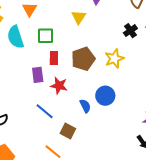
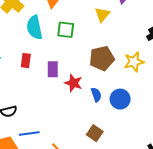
red rectangle: (54, 58) -> (26, 61), moved
blue semicircle: (85, 106) -> (96, 95), moved
blue line: (45, 111) -> (29, 134), moved, turned -54
brown square: (68, 131) -> (95, 133), moved

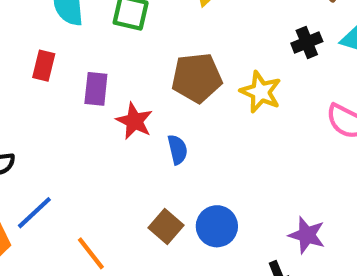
yellow star: (134, 62) -> (261, 92), turned 30
blue circle: (120, 99) -> (217, 226), moved
blue line: (29, 134) -> (34, 213), turned -42

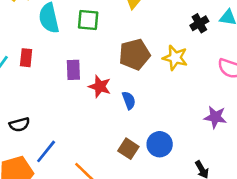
red rectangle: (44, 66) -> (26, 58), moved
purple star: (307, 235) -> (215, 117), moved

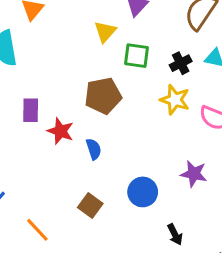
green square: (88, 20) -> (136, 56), moved
yellow star: (175, 58) -> (175, 100), moved
blue circle: (160, 144) -> (143, 192), moved

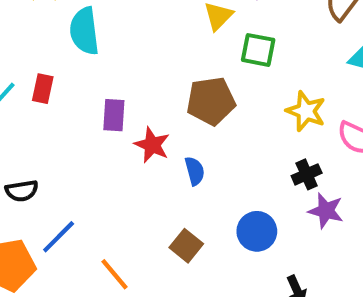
black cross: (181, 63) -> (307, 174), moved

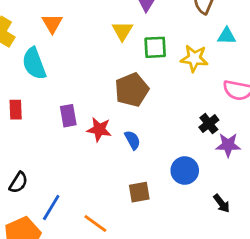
yellow star: (306, 111) -> (194, 58), moved
black semicircle: (22, 191) -> (18, 182), turned -35
brown square: (186, 246) -> (139, 192), turned -35

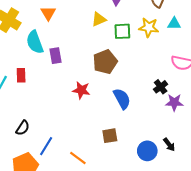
yellow triangle: (122, 31) -> (99, 19), turned 35
yellow star: (194, 58) -> (149, 27), moved
purple rectangle: (68, 116) -> (55, 56), moved
blue semicircle: (132, 140) -> (122, 99), moved, size x1.5
blue circle: (185, 171) -> (147, 151), moved

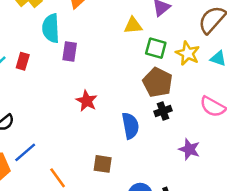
brown pentagon: (105, 62) -> (158, 82), moved, turned 30
black cross: (161, 87) -> (163, 111), moved

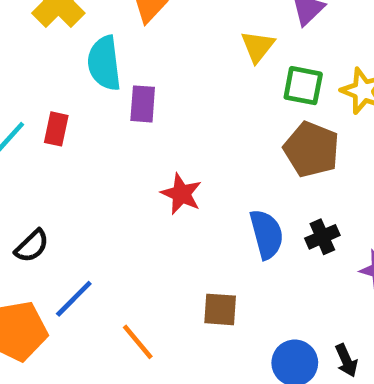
yellow triangle: (133, 25) -> (258, 46), turned -42
black cross: (163, 111) -> (322, 237), moved

